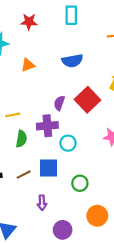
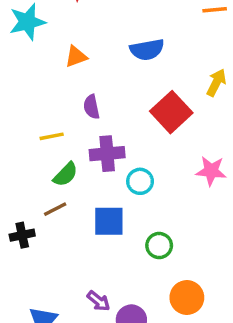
purple semicircle: (59, 103) -> (92, 107), moved, turned -32
green semicircle: (21, 139) -> (66, 174), turned 35
brown line: (24, 175) -> (55, 209), moved
purple arrow: (42, 203) -> (98, 301), moved, turned -48

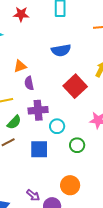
orange triangle: (76, 57) -> (20, 66), moved
green circle: (159, 246) -> (77, 145), moved
orange circle: (187, 298) -> (70, 185), moved

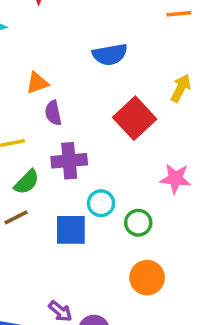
cyan circle: (57, 126) -> (101, 203), moved
orange circle: (70, 185) -> (147, 278), moved

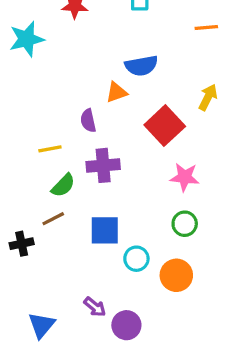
orange triangle: (37, 83) -> (116, 92), moved
pink star: (175, 178) -> (185, 177), moved
cyan circle: (101, 203) -> (136, 259), moved
green circle: (138, 223) -> (185, 224), moved

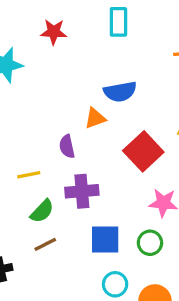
brown line: (53, 219) -> (45, 244), moved
green circle: (185, 224) -> (150, 243), moved
blue square: (105, 230) -> (105, 239), moved

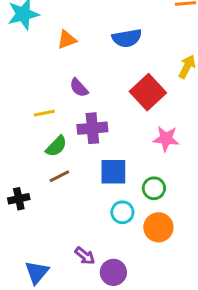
orange triangle: (95, 118) -> (67, 40), moved
purple semicircle: (67, 146) -> (79, 88), turned -30
green circle: (150, 243) -> (154, 188), moved

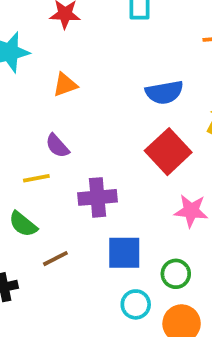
blue semicircle: (127, 38) -> (164, 92), moved
purple semicircle: (79, 88) -> (57, 146), moved
green semicircle: (56, 146) -> (23, 224), moved, turned 85

